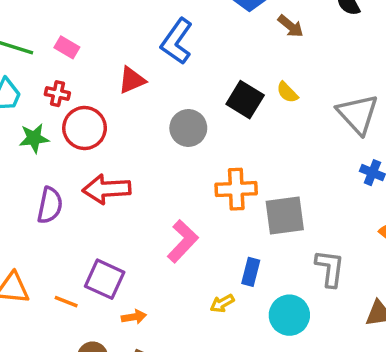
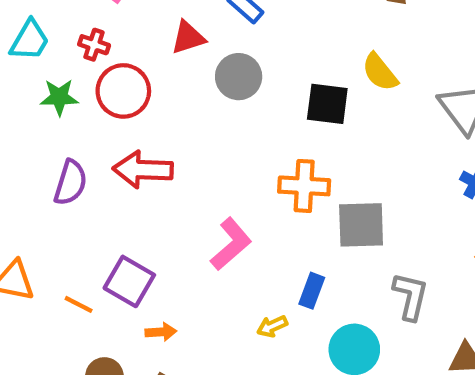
yellow semicircle: (287, 92) -> (380, 72), size x1.4
black square: (245, 100) -> (327, 104), moved, turned -30
gray circle: (188, 128) -> (239, 77), moved

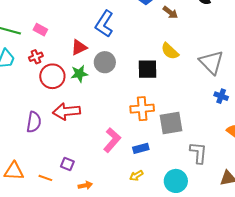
red cross: (94, 45) -> (36, 57), turned -32
green star: (59, 97) -> (79, 74), moved
purple square: (129, 281) -> (67, 164), size x0.6
blue rectangle: (312, 291) -> (141, 148), moved, turned 63

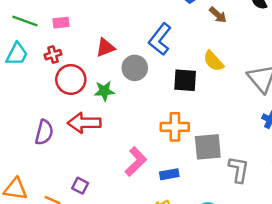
blue L-shape: (104, 24) -> (160, 39), moved
pink rectangle: (40, 30) -> (61, 23), turned -40
green star: (79, 74) -> (104, 91), moved
gray L-shape: (198, 153) -> (239, 169), moved

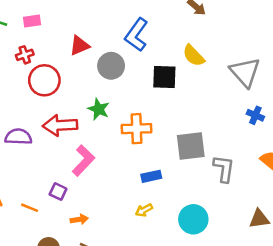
green star: (104, 91) -> (99, 109), moved, turned 30
orange cross: (175, 127) -> (137, 129), moved
purple semicircle: (44, 132) -> (18, 137), turned -100
pink L-shape: (136, 162) -> (83, 161), moved

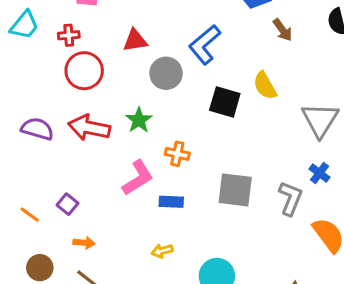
orange cross: (137, 129) -> (177, 154), size x0.7
pink L-shape: (83, 161) -> (138, 178), moved
gray L-shape: (224, 169) -> (290, 198), moved
blue rectangle: (151, 176) -> (171, 202), moved

